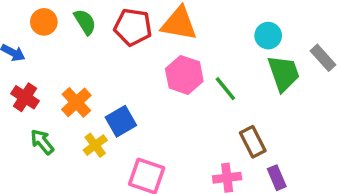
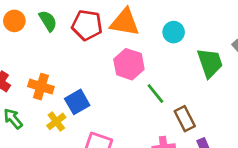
cyan circle: (268, 36) -> (174, 32), moved
green line: (225, 89) -> (155, 94), moved
orange cross: (76, 102) -> (41, 87), turned -30

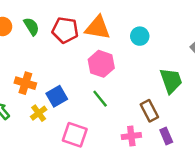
green trapezoid: (210, 63) -> (171, 81), moved
green line: (155, 94) -> (100, 99), moved

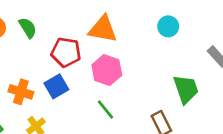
red pentagon: (65, 30) -> (66, 52), moved
cyan circle: (140, 36) -> (168, 26), moved
blue square: (57, 96) -> (56, 86), moved

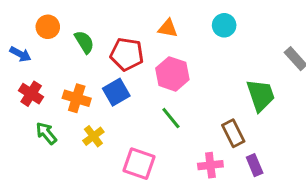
cyan circle: (168, 26) -> (224, 25), moved
green semicircle: (28, 28) -> (84, 42), moved
orange triangle: (103, 29) -> (168, 28), size x0.6

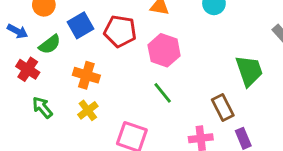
green semicircle: (84, 42) -> (50, 44), moved, turned 85
blue square: (116, 92) -> (80, 25), moved
orange cross: (77, 98) -> (86, 75), moved

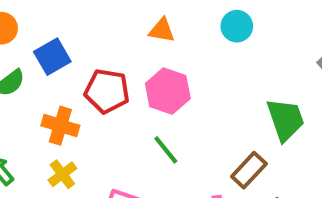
red pentagon: (120, 31) -> (107, 91), moved
brown rectangle: (223, 107) -> (249, 170), turned 70

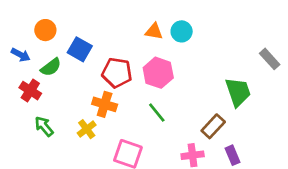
cyan circle: (237, 26) -> (182, 31), moved
blue square: (52, 57) -> (80, 49), turned -30
orange cross: (60, 126) -> (105, 104), moved

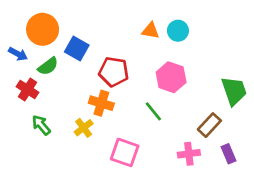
orange circle: (45, 30) -> (43, 29), size x1.5
pink hexagon: (158, 73) -> (171, 77), moved

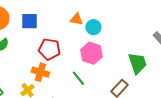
cyan circle: (178, 31) -> (93, 27), moved
blue square: (77, 48) -> (29, 21), moved, turned -30

